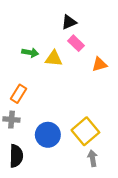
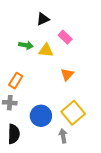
black triangle: (69, 22) -> (43, 19), moved
orange triangle: (99, 64) -> (67, 74), moved, turned -32
gray arrow: (92, 158) -> (63, 136), moved

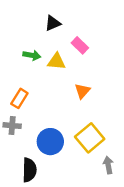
black semicircle: (14, 134) -> (29, 170), moved
gray arrow: (63, 136) -> (108, 165), moved

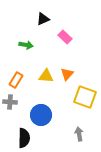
yellow triangle: (56, 61) -> (46, 76), moved
yellow square: (90, 138) -> (85, 97), moved, turned -30
gray arrow: (108, 165) -> (79, 134), moved

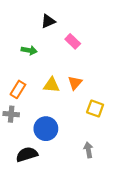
yellow square: (85, 97) -> (95, 109), size x0.7
black semicircle: (24, 138) -> (27, 154), turned -108

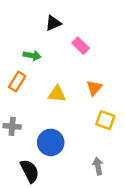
orange triangle: (75, 83) -> (94, 88), moved
orange rectangle: (18, 89) -> (17, 82), moved
black semicircle: (27, 154) -> (30, 171), turned 80

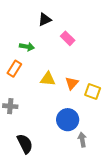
orange triangle: (94, 88) -> (72, 83), moved
yellow square: (105, 120) -> (93, 92), moved
blue circle: (51, 142) -> (68, 120), moved

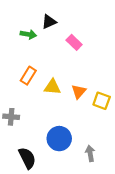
green arrow: (27, 47) -> (28, 34), moved
orange rectangle: (14, 69) -> (28, 76), moved
blue circle: (68, 120) -> (59, 139), moved

